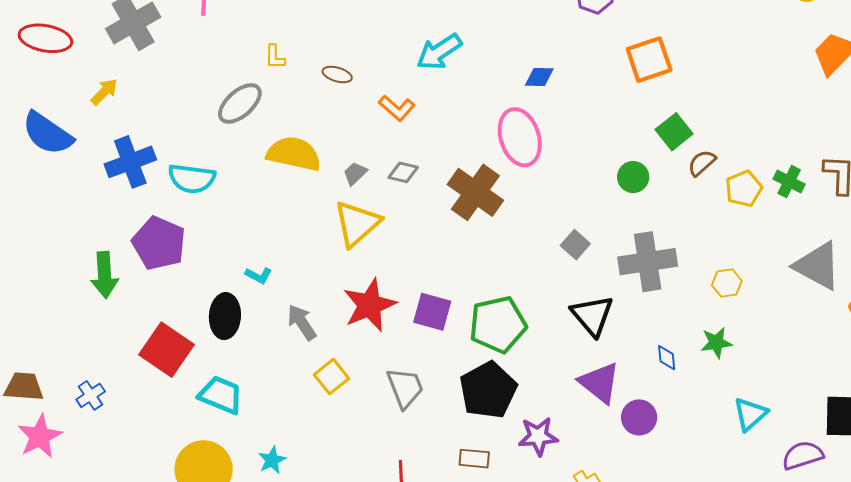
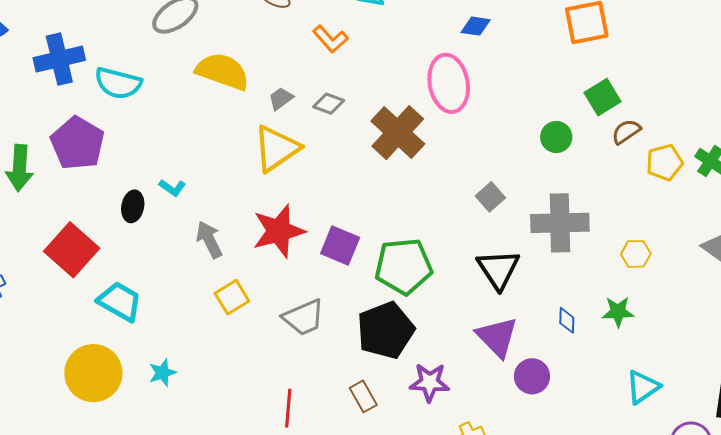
black ellipse: (225, 316) -> (133, 206), moved, size x0.7
gray trapezoid: (405, 388) -> (304, 317), turned 81
brown rectangle: (474, 459) -> (363, 396), turned 48

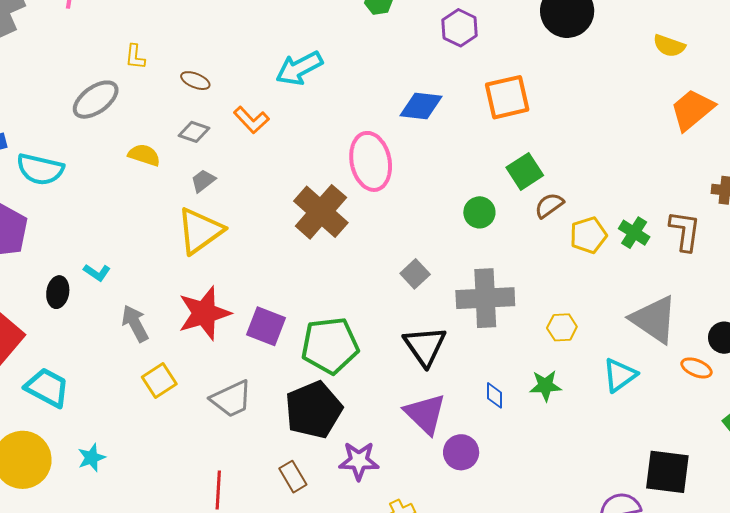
blue diamond: (476, 26) -> (421, 106), moved, size x1.4
yellow semicircle: (222, 71) -> (144, 155), size x0.6
gray diamond: (329, 104) -> (194, 132), moved
cyan triangle: (643, 387) -> (620, 375), moved

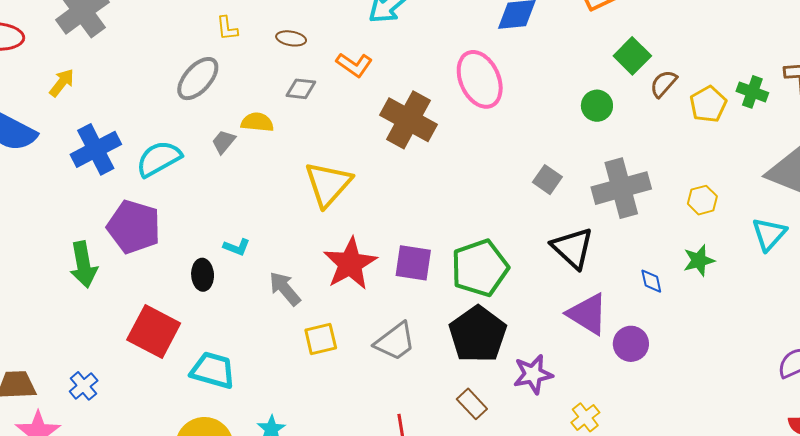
cyan semicircle: (40, 169) -> (159, 159), turned 150
gray trapezoid: (203, 181) -> (224, 142), moved
brown cross: (321, 212) -> (409, 120), moved
yellow square: (159, 380) -> (321, 339), turned 32

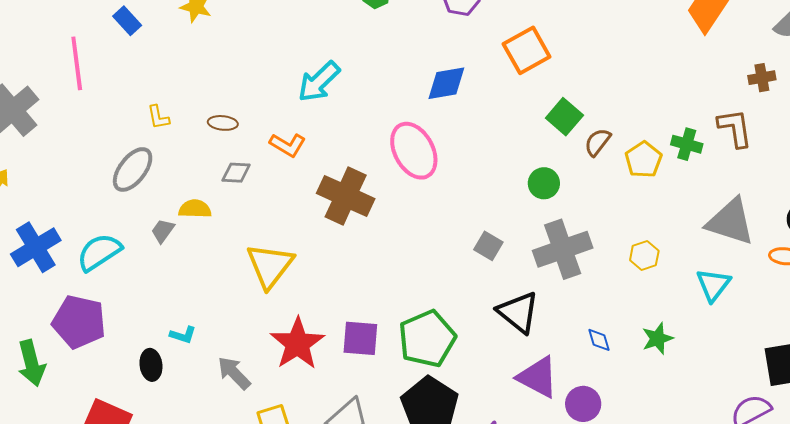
green circle: (597, 106) -> (544, 183), moved
green star: (699, 260) -> (657, 338), moved

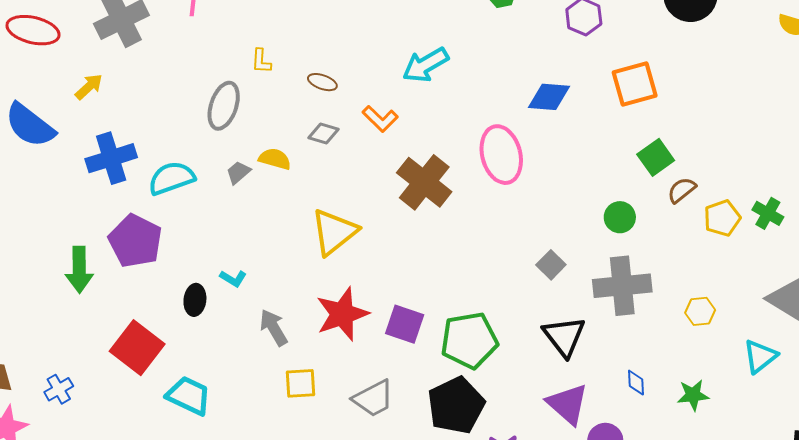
gray ellipse: (133, 169) -> (224, 106), turned -33

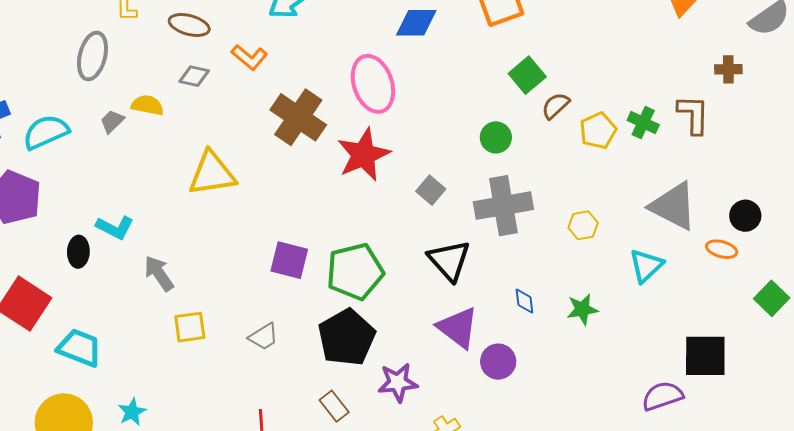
brown ellipse: (322, 82) -> (189, 25), size x1.4
yellow triangle: (334, 232) -> (212, 174), turned 34
cyan L-shape: (233, 278) -> (115, 227), size x1.4
red star: (342, 314) -> (363, 155), moved
gray trapezoid: (373, 398) -> (264, 337), size x0.7

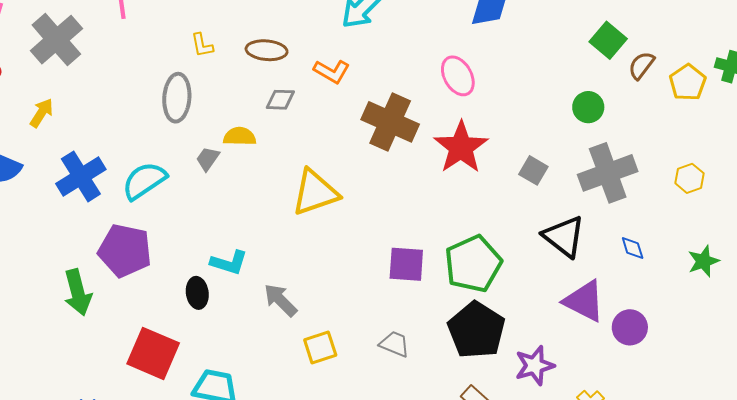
pink ellipse: (373, 84) -> (458, 76), size x0.7
blue diamond: (524, 301) -> (633, 248), moved
gray trapezoid: (264, 337) -> (395, 344), turned -116

